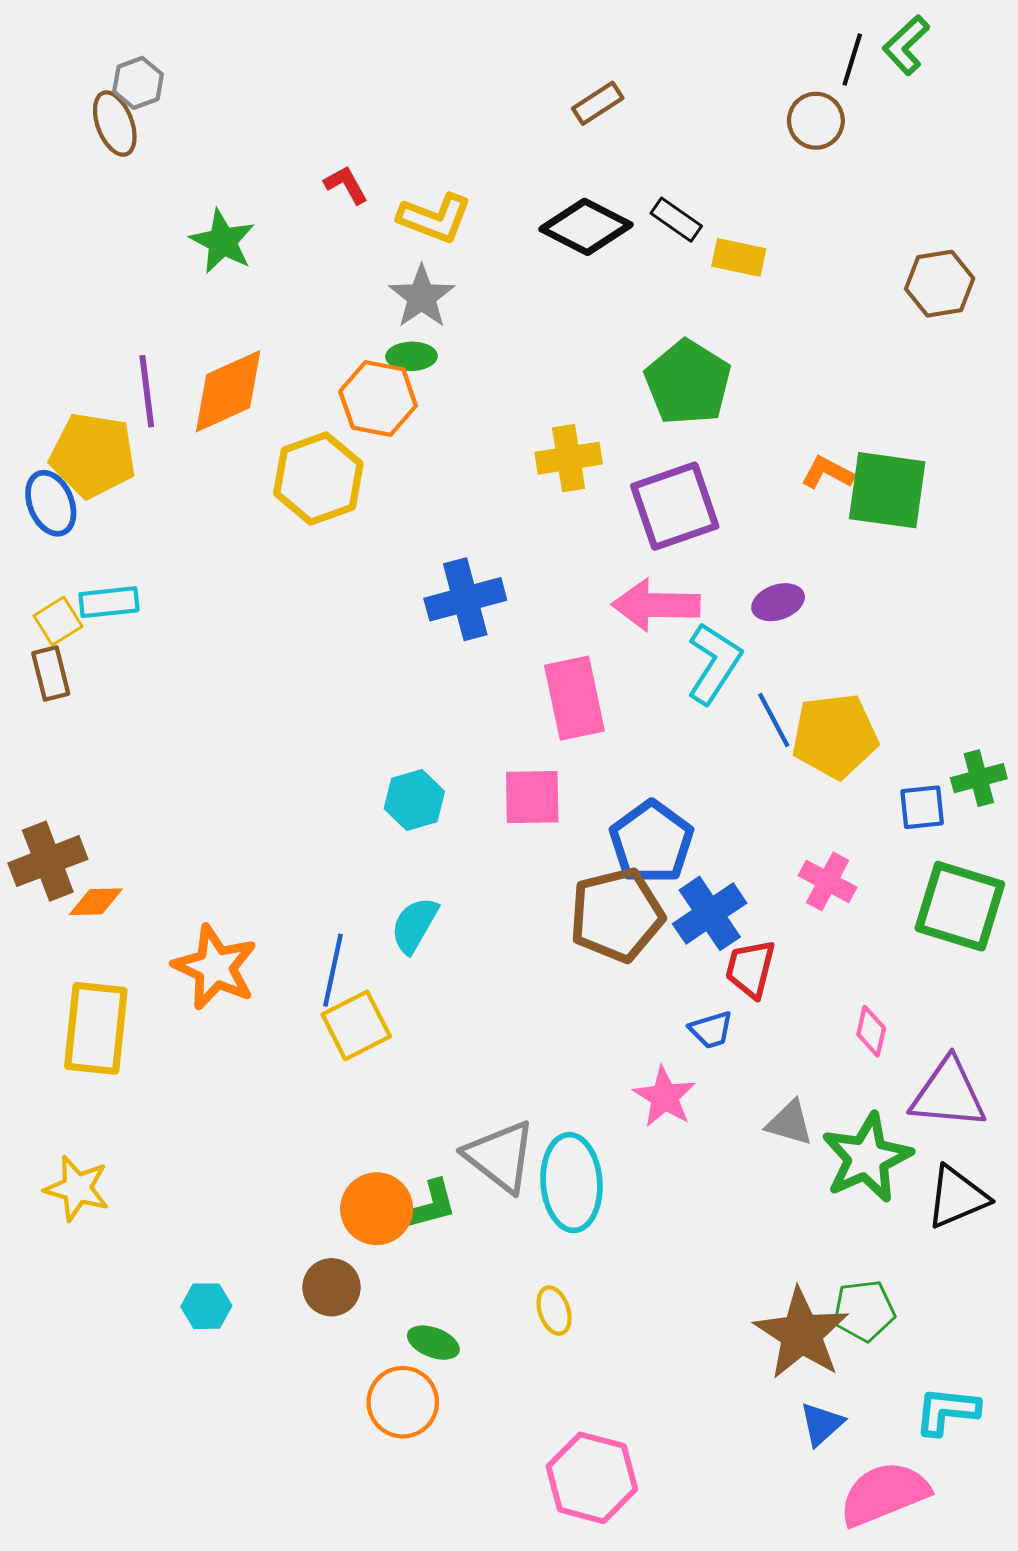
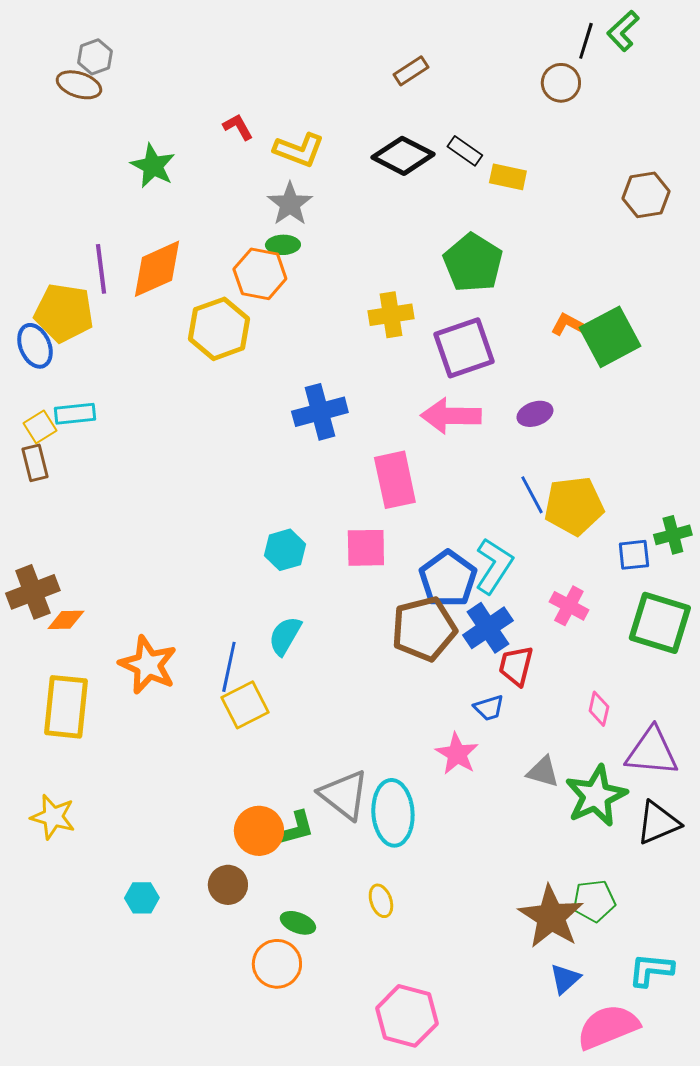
brown ellipse: (115, 124) -> (79, 85), turned -51
green square: (887, 490) -> (610, 337), turned -36
cyan L-shape: (714, 663) -> (494, 566), moved

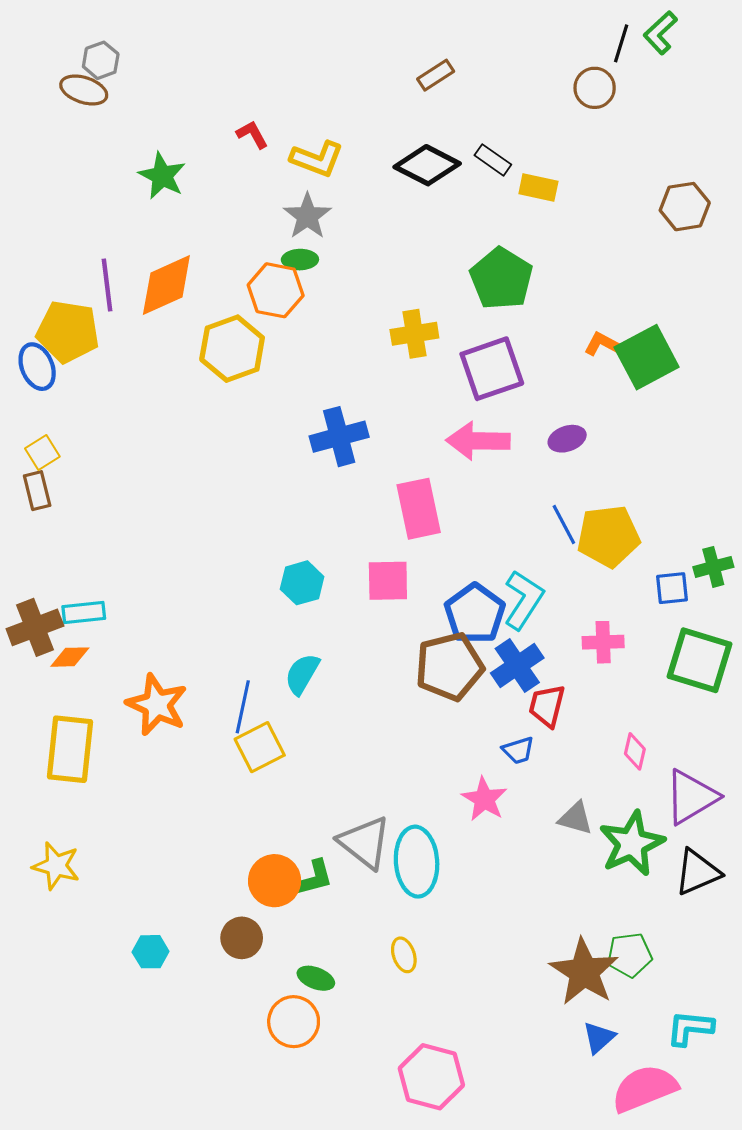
cyan rectangle: (75, 414) -> (84, 613), moved
pink cross: (569, 606) -> (603, 642), turned -30
purple triangle: (652, 752) -> (691, 797), turned -36

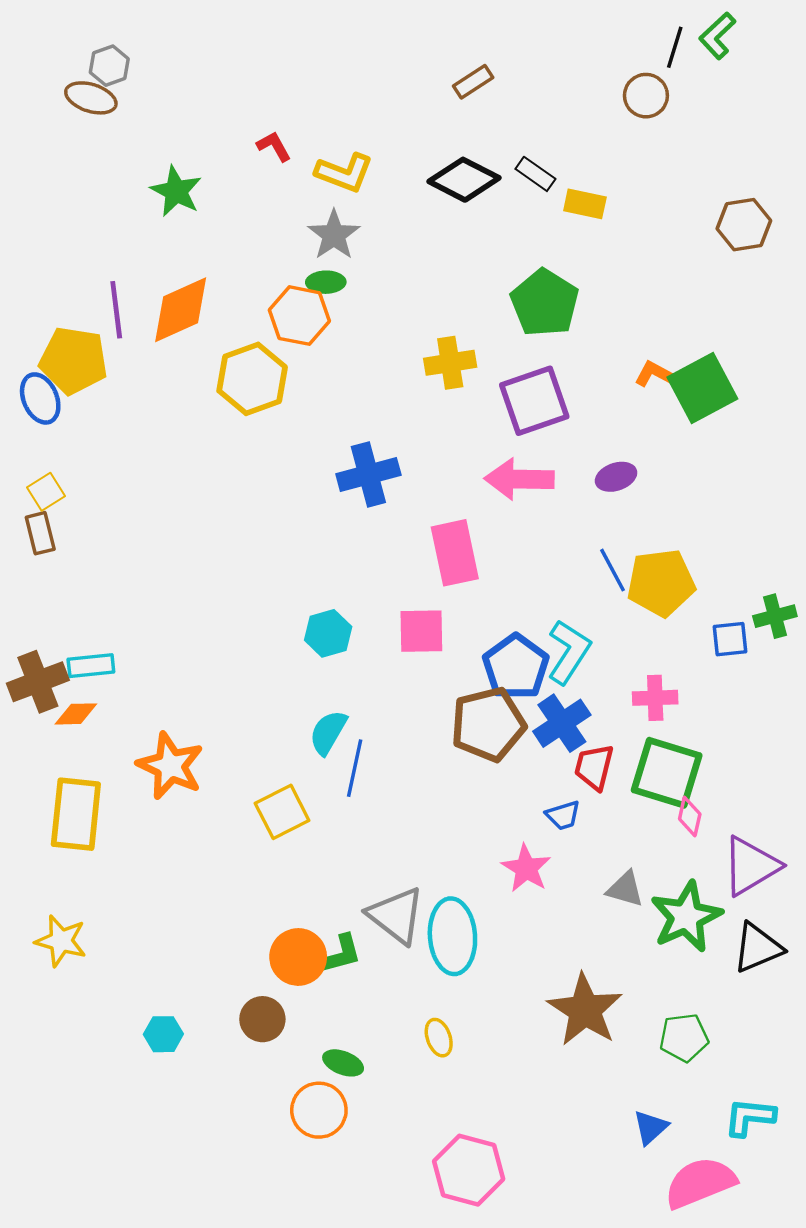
green square: (700, 660) -> (667, 773), moved
blue line: (243, 707) -> (355, 768), moved
brown star: (584, 972) -> (585, 1010), moved

